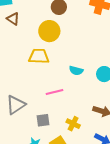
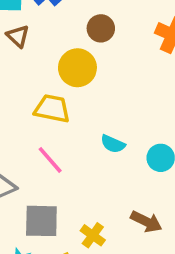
pink line: (54, 92) -> (50, 160), moved, turned 54
gray square: (43, 120) -> (41, 221), size x1.5

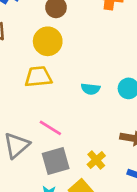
pink line: (50, 160) -> (50, 128), moved
yellow cross: (93, 235) -> (96, 160), turned 30

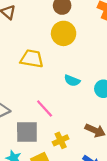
yellow circle: (48, 41) -> (64, 33), moved
pink line: (50, 128) -> (45, 109), moved

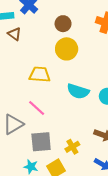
cyan semicircle: (72, 81) -> (78, 91), size x1.5
pink line: (45, 109) -> (37, 108), moved

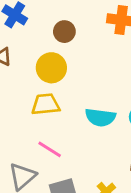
yellow circle: (67, 49) -> (51, 68), moved

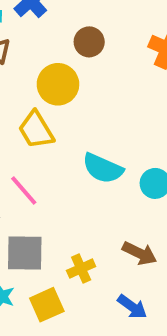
yellow trapezoid: (46, 104) -> (36, 130), turned -132

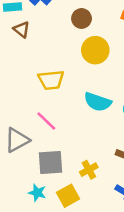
yellow circle: (58, 84) -> (95, 50), moved
yellow trapezoid: (36, 130) -> (51, 80), turned -60

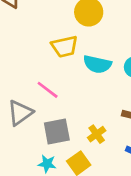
yellow trapezoid: (51, 80) -> (65, 47), moved

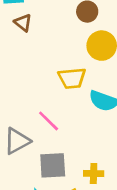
yellow cross: (97, 134) -> (94, 173), turned 30

